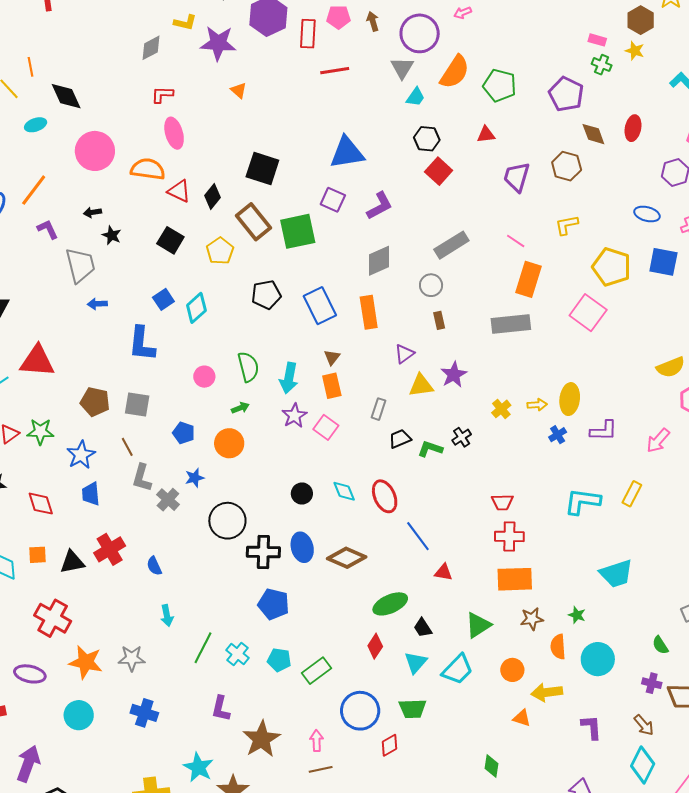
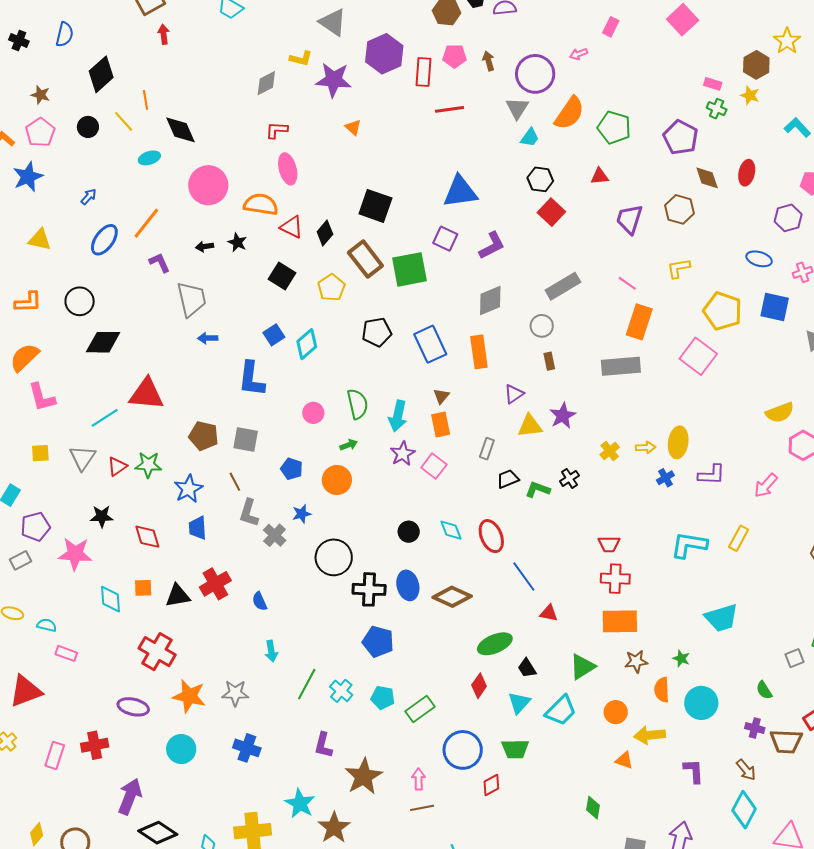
black star: (112, 235) -> (237, 242), moved

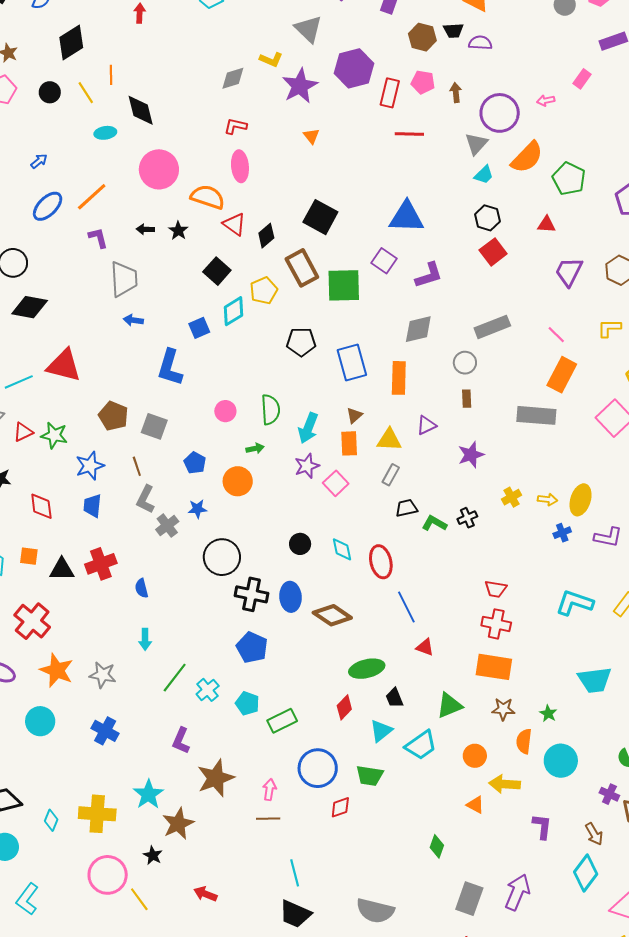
purple star: (334, 80) -> (300, 86), turned 30
cyan diamond: (307, 344) -> (233, 311), moved
yellow triangle: (530, 426) -> (389, 440), moved

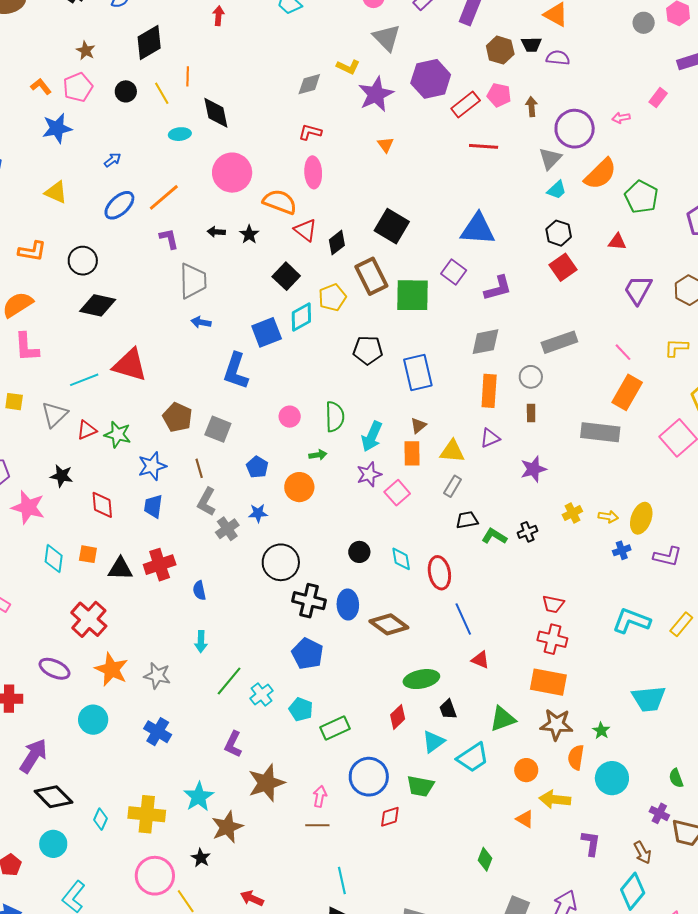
red rectangle: (390, 93) -> (466, 104), turned 36
blue square: (199, 328) -> (267, 332), size x1.4
orange rectangle: (399, 378) -> (489, 391), moved
brown star: (503, 709) -> (556, 724), size x1.4

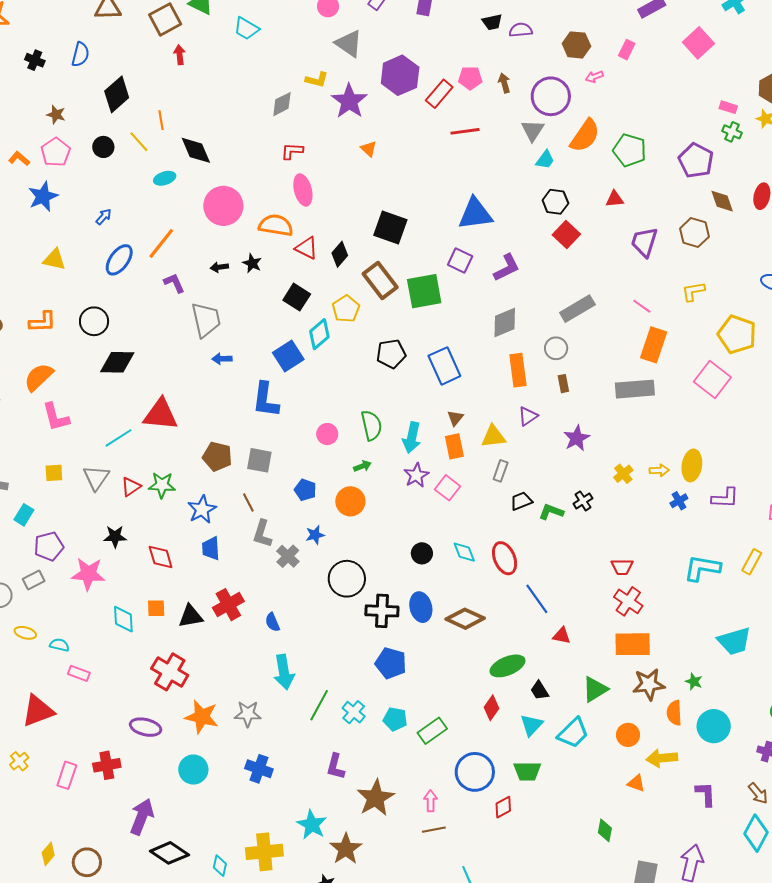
brown hexagon: (500, 50) -> (576, 45), moved
red cross: (552, 639) -> (628, 601), turned 32
cyan arrow: (201, 642) -> (284, 672), size x1.6

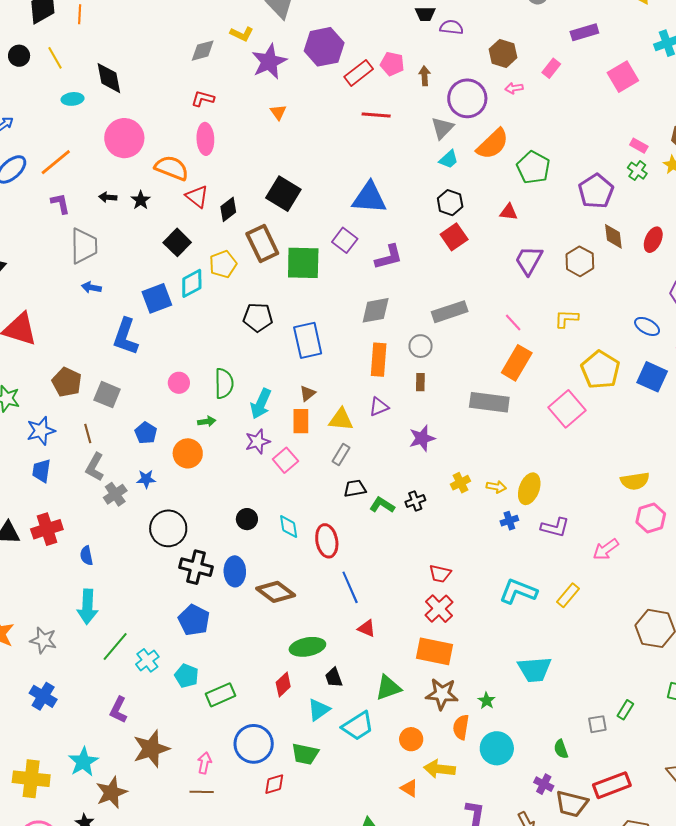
orange line: (161, 120) -> (80, 14), moved

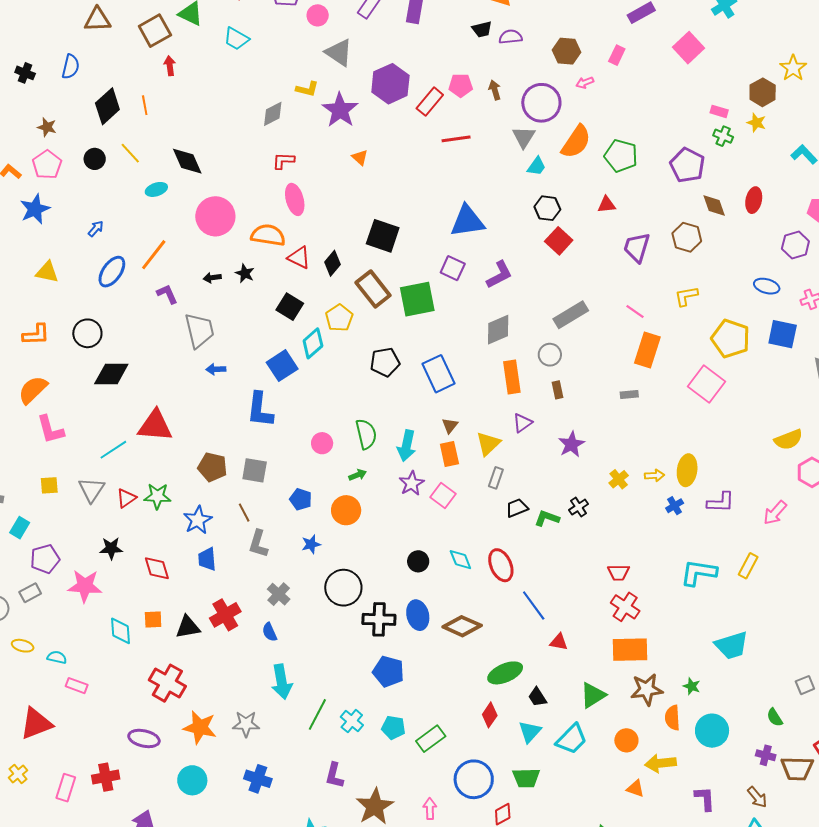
gray rectangle: (489, 402) -> (629, 394), size x0.5
yellow triangle: (341, 419) -> (488, 444), turned -36
gray cross: (115, 494) -> (279, 594), moved

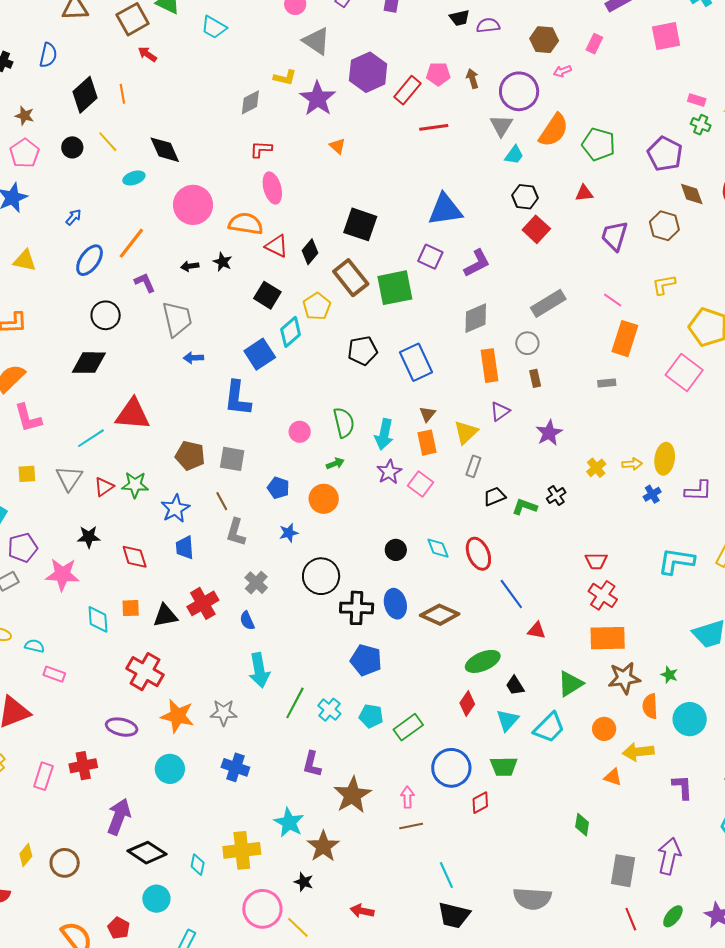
pink square: (688, 48) -> (666, 36), turned 32
red arrow: (170, 66) -> (147, 54), turned -48
black circle: (87, 333) -> (106, 315), moved

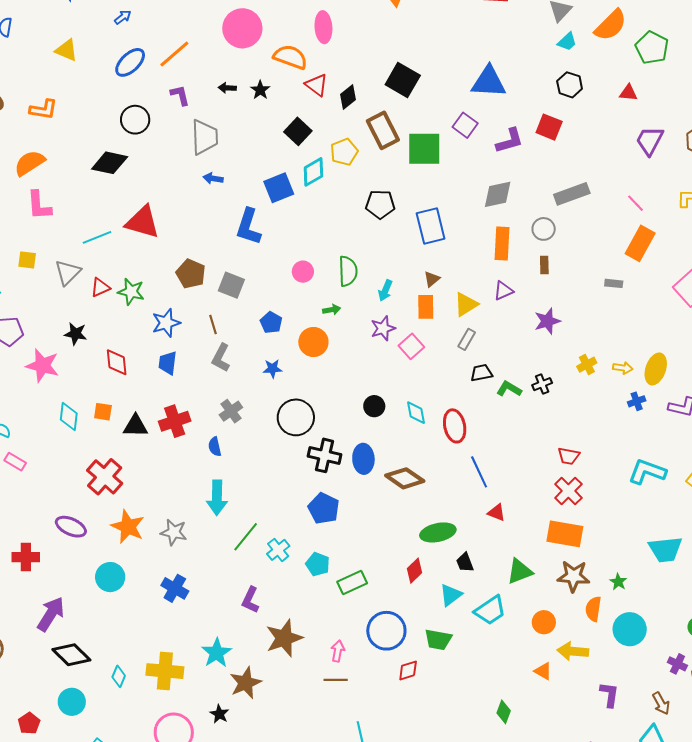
red square: (536, 229) -> (549, 127), moved, turned -32
cyan arrow: (384, 434) -> (385, 290), size x0.7

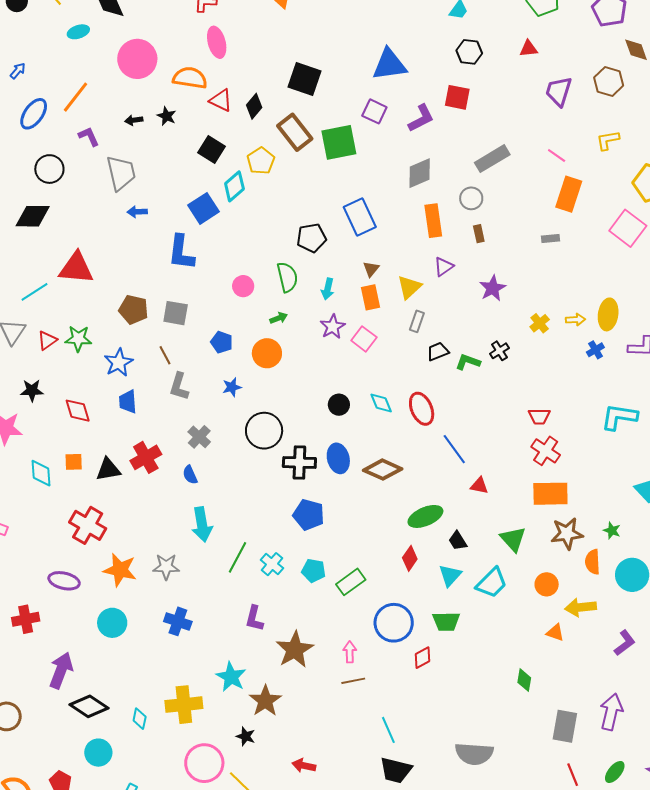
black pentagon: (380, 204) -> (311, 238), moved
green triangle: (520, 571) -> (513, 539), turned -40
purple L-shape: (609, 695) -> (625, 643), turned 56

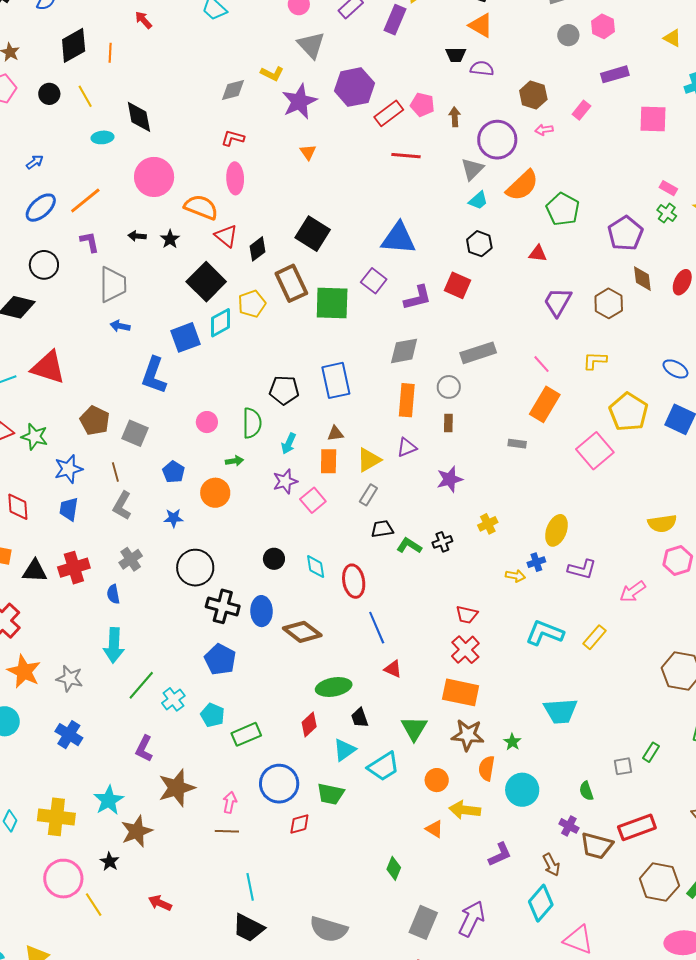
black square: (211, 149) -> (206, 282), size x1.4
brown triangle: (371, 269) -> (335, 434), turned 30
yellow arrow: (575, 320) -> (515, 576), moved

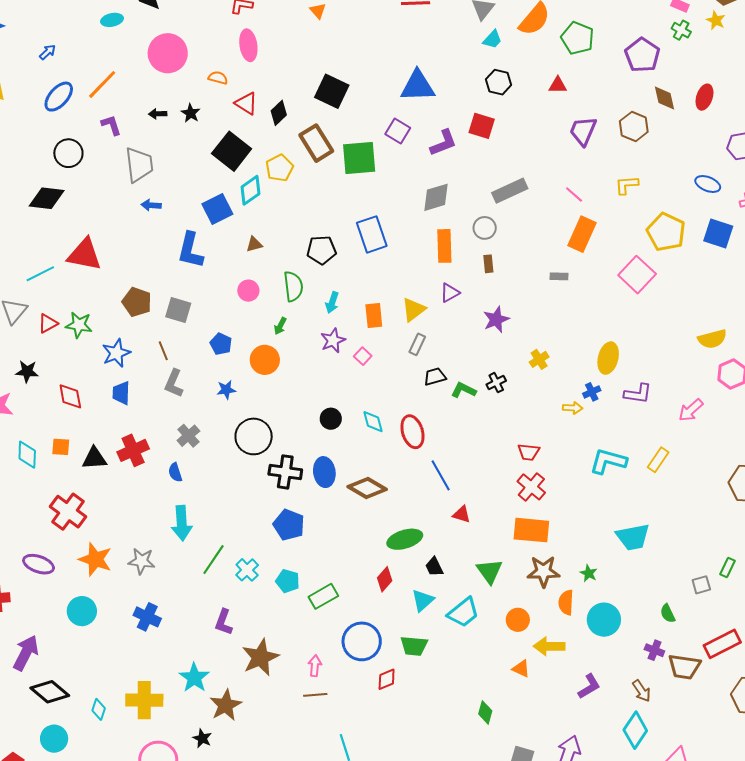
orange semicircle: (201, 207) -> (218, 78), size x0.6
brown triangle: (335, 434) -> (254, 244), moved
green arrow: (234, 461) -> (280, 326), turned 132
pink square: (313, 500) -> (363, 356), size x0.7

